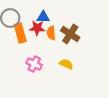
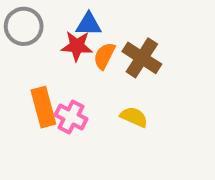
orange rectangle: (20, 33) -> (43, 107), moved
orange semicircle: (51, 33) -> (104, 56), turned 32

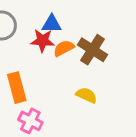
orange semicircle: (104, 56) -> (64, 48), turned 35
pink cross: (71, 117) -> (30, 121), moved

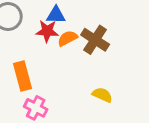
yellow semicircle: (86, 95) -> (102, 95), moved

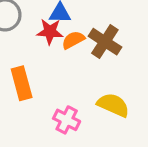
yellow semicircle: (102, 95) -> (113, 105), size x1.4
pink cross: (36, 108) -> (67, 120), moved

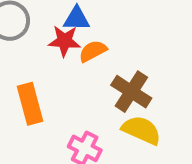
brown cross: (105, 42) -> (131, 92), moved

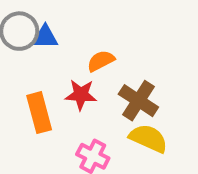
blue triangle: (77, 19) -> (45, 37), moved
red star: (64, 41) -> (81, 95), moved

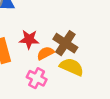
orange semicircle: (101, 61) -> (45, 53), moved

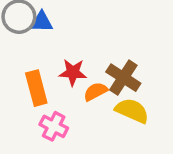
pink cross: (37, 78) -> (54, 126), moved

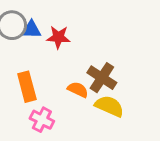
red star: (73, 72) -> (58, 37), moved
orange semicircle: (95, 92) -> (78, 90), turned 54

